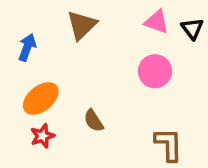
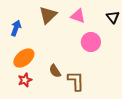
pink triangle: (157, 22) -> (78, 16), moved
brown L-shape: (169, 145) -> (76, 81), moved

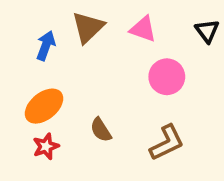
blue arrow: (16, 28) -> (46, 46), moved
brown L-shape: (76, 81) -> (167, 143), moved, turned 65

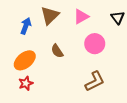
pink triangle: (143, 29) -> (81, 17), turned -49
brown semicircle: (101, 130) -> (57, 51), moved

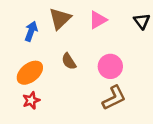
pink circle: (95, 44) -> (110, 66), moved

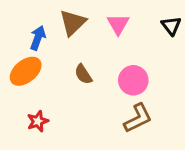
pink triangle: (98, 20) -> (118, 24), turned -30
orange ellipse: (30, 73) -> (26, 71), moved

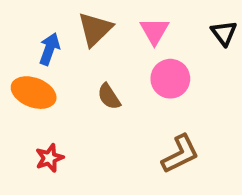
orange ellipse: (26, 71) -> (34, 93), turned 60
pink circle: (133, 80) -> (170, 79), moved

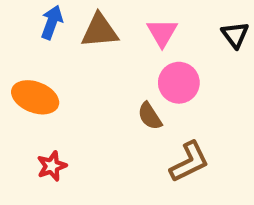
brown triangle: (95, 29) -> (100, 31), turned 39
blue arrow: (49, 49) -> (52, 22), moved
brown semicircle: (109, 97) -> (150, 116), moved

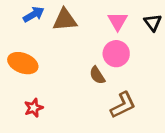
blue arrow: (52, 22) -> (34, 14), turned 40
pink triangle: (162, 33) -> (118, 21), moved

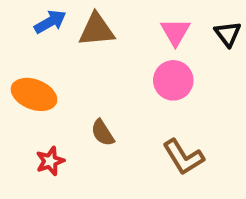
brown semicircle: (97, 75) -> (103, 133), moved
brown L-shape: (123, 105) -> (183, 157), turned 84

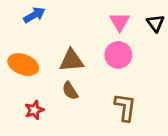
brown triangle: (97, 30) -> (71, 60), moved
brown L-shape: (183, 157) -> (125, 107), turned -140

